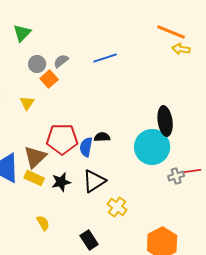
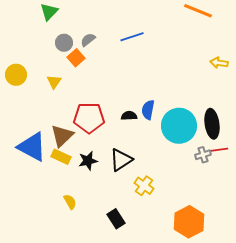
yellow arrow: (181, 49) -> (219, 63), moved
black ellipse: (165, 121) -> (212, 124), moved
blue semicircle: (86, 147) -> (148, 110), moved

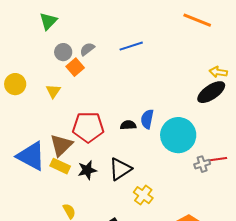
black ellipse: (212, 124) -> (211, 92), moved, turned 64

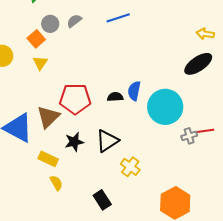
orange square: (75, 67) -> (36, 39), moved
yellow arrow: (218, 72) -> (205, 34), moved
yellow rectangle: (60, 166) -> (48, 159), moved

